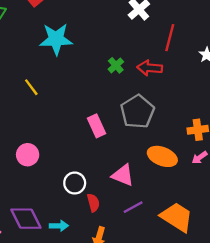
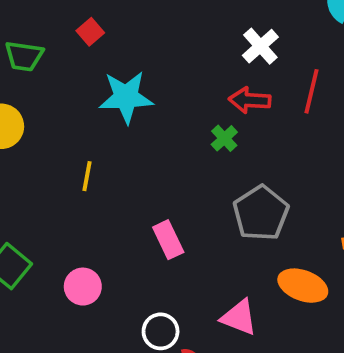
red arrow: (150, 68) -> (250, 100), moved
yellow line: (31, 87) -> (87, 176), turned 48
pink rectangle: (97, 126) -> (168, 240), moved

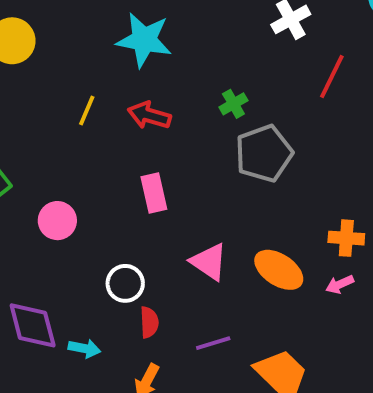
red arrow: (250, 100) -> (149, 115), moved
gray pentagon: (261, 213) -> (264, 153), moved
pink triangle: (239, 317) -> (209, 262), moved

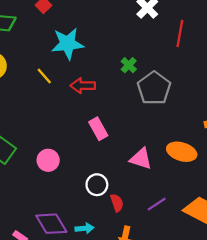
yellow line: (87, 111) -> (44, 76), moved, turned -48

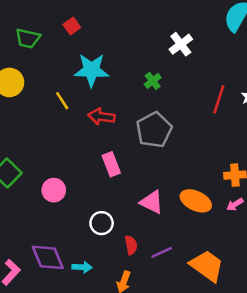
red line: (180, 33) -> (219, 99), moved
green cross: (129, 65) -> (153, 81), moved
gray pentagon: (154, 88) -> (154, 130), moved
red semicircle: (117, 203) -> (131, 245), moved

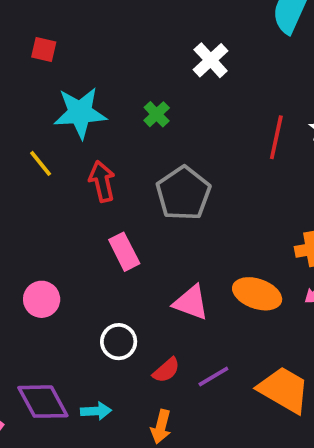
red square: (72, 26) -> (44, 49), turned -35
green cross: (153, 81) -> (157, 114), moved
red arrow: (101, 117) -> (102, 181), turned 75
red semicircle: (131, 245) -> (166, 370), turned 66

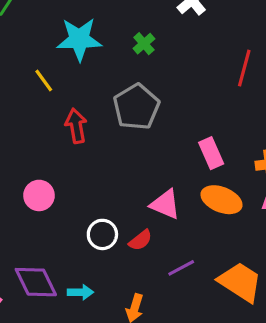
red arrow: (102, 181) -> (76, 126), moved
gray pentagon: (183, 193) -> (136, 107), moved
pink rectangle: (124, 252) -> (211, 153), moved
red semicircle: (166, 370) -> (140, 240), moved

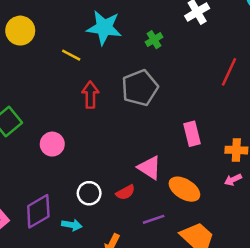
yellow line: (44, 80) -> (71, 55), turned -36
orange ellipse: (222, 200) -> (184, 189), moved
white circle: (102, 234) -> (89, 193), moved
purple diamond: (36, 282) -> (38, 211), turned 76

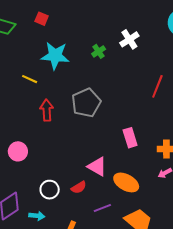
green cross: (154, 40) -> (99, 51), moved

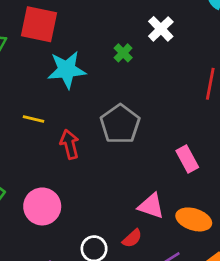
red square: (42, 19) -> (39, 24), size x2.0
yellow line: (30, 79) -> (34, 119), moved
pink circle: (18, 151) -> (42, 206), size x1.4

